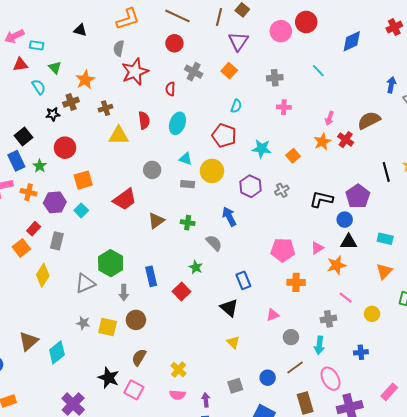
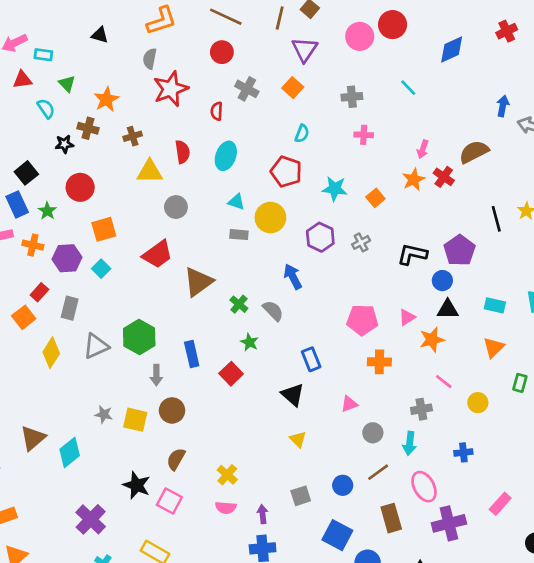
brown cross: (71, 102) -> (88, 128), turned 35
gray circle: (152, 170) -> (176, 207), moved
brown triangle: (156, 221) -> (198, 282), size x1.4
green cross: (188, 223) -> (239, 304), moved, turned 32
gray triangle: (85, 283) -> (96, 346), moved

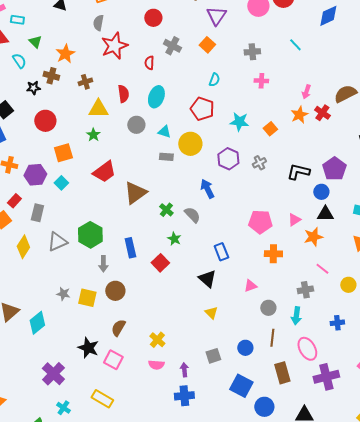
gray circle: (176, 207) -> (136, 125), moved
green star: (47, 211) -> (93, 135), moved
brown line: (378, 472) -> (272, 338), turned -48

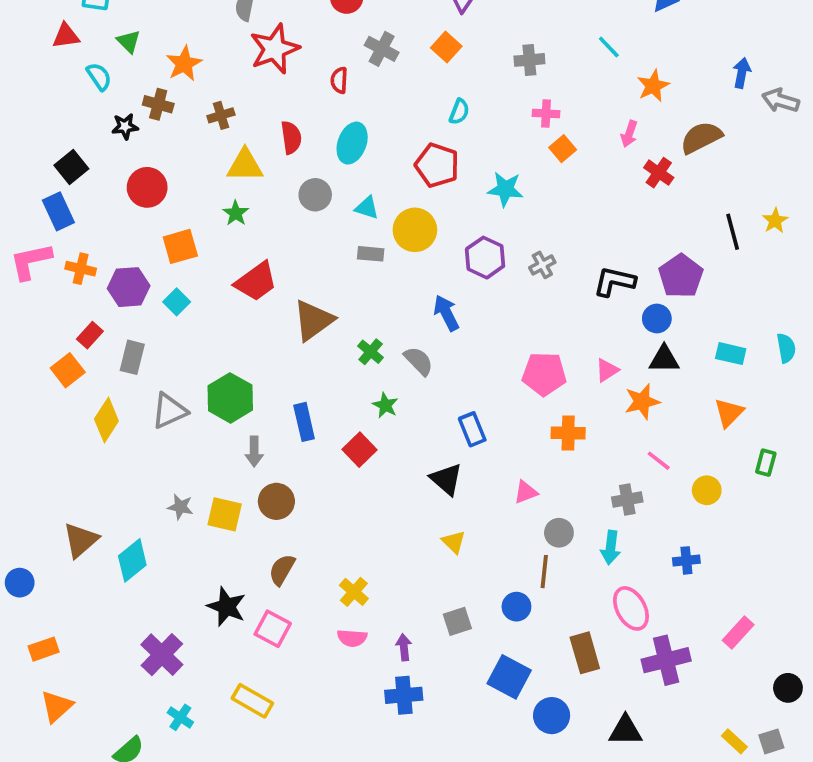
orange star: (299, 115) -> (653, 86), moved
orange square: (270, 129) -> (563, 149), moved
brown line: (272, 338) -> (544, 572), moved

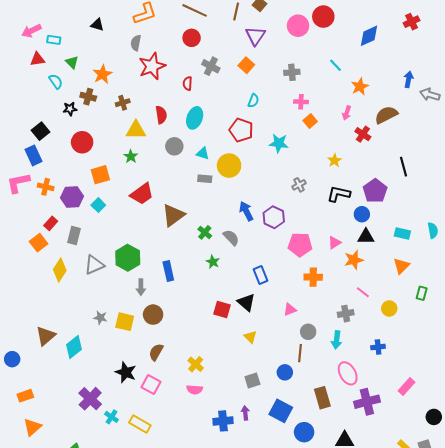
yellow star: (775, 221) -> (334, 160), moved
purple hexagon: (485, 258) -> (274, 217), moved
red square: (359, 450) -> (222, 309), moved, turned -30
purple arrow: (404, 647) -> (245, 413), moved
cyan cross: (180, 717) -> (112, 417), moved

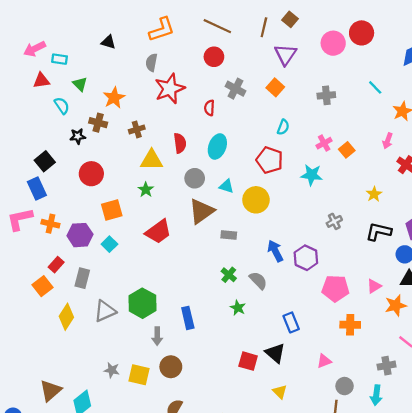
pink cross: (301, 102) -> (324, 143), moved, turned -32
gray rectangle: (205, 179) -> (229, 235), moved
brown triangle: (173, 215) -> (201, 211), moved

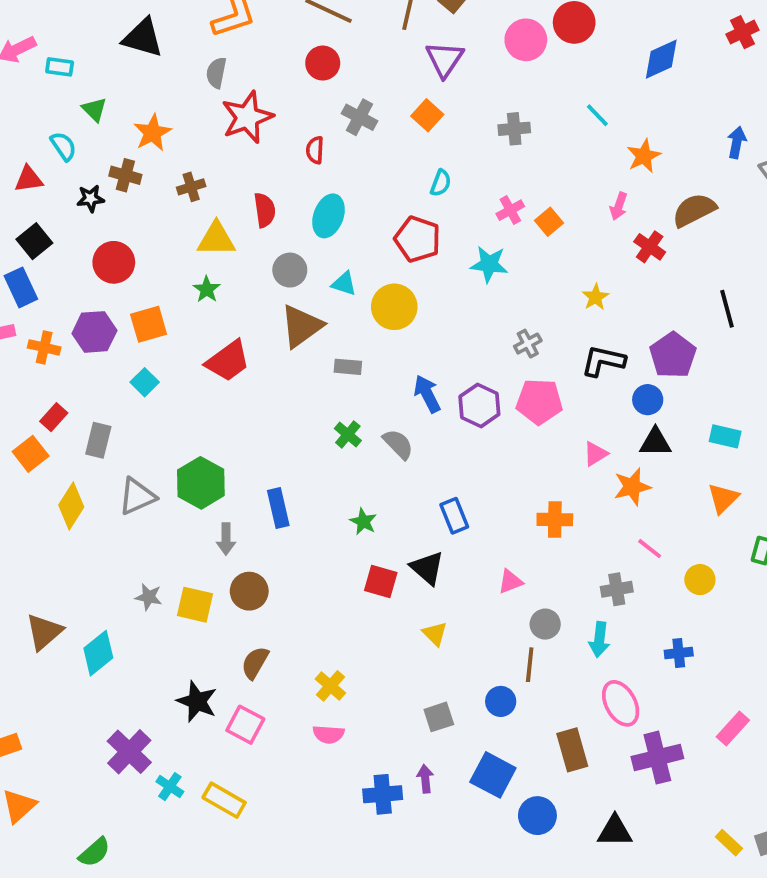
black triangle: (108, 42) -> (143, 38), size x1.6
red triangle: (41, 81) -> (29, 179), moved
purple hexagon: (80, 235) -> (94, 332), moved
pink pentagon: (335, 288) -> (539, 402), moved
green star: (238, 308) -> (363, 522), moved

